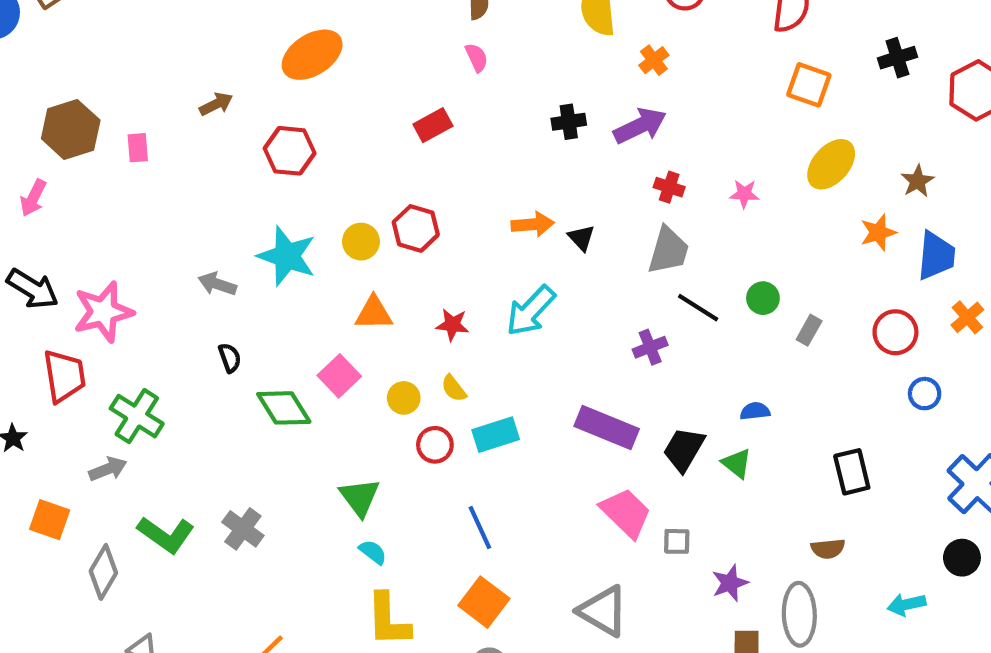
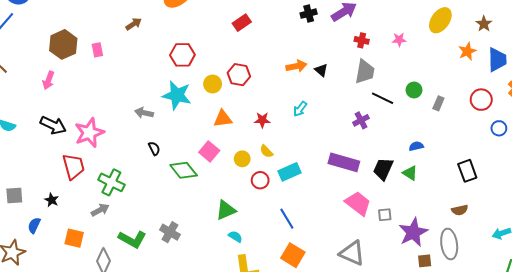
red hexagon: (290, 151) -> (182, 55), moved
cyan arrow: (531, 311) -> (300, 109), size x0.6
green triangle: (360, 497) -> (226, 210), turned 50
purple star: (730, 583) -> (413, 232), size x1.6

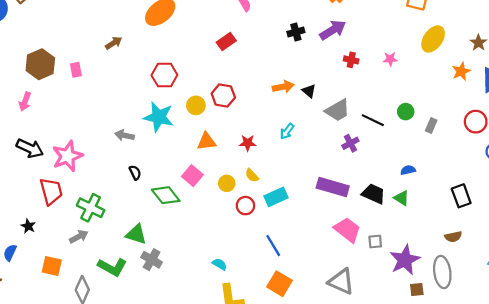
gray trapezoid: (365, 72) -> (338, 110), moved, turned 50
black trapezoid: (383, 169) -> (374, 194), turned 90
green triangle: (226, 210) -> (136, 234), moved, turned 40

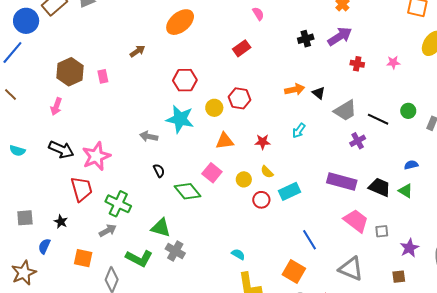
blue line: (273, 246) -> (310, 240), moved
purple star: (405, 260) -> (409, 248), size x0.7
brown square: (417, 290) -> (399, 277), moved

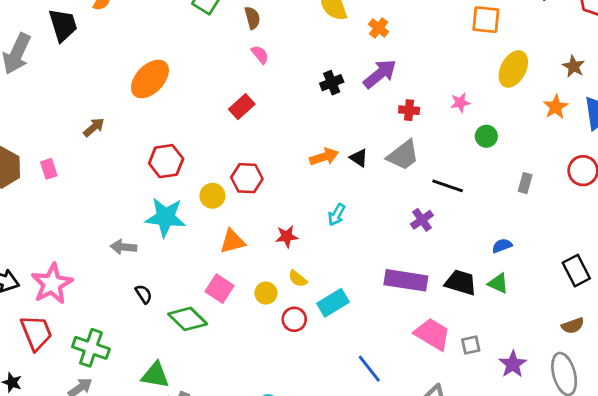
gray trapezoid: (345, 111) -> (403, 155), moved
green circle: (408, 111) -> (486, 136), moved

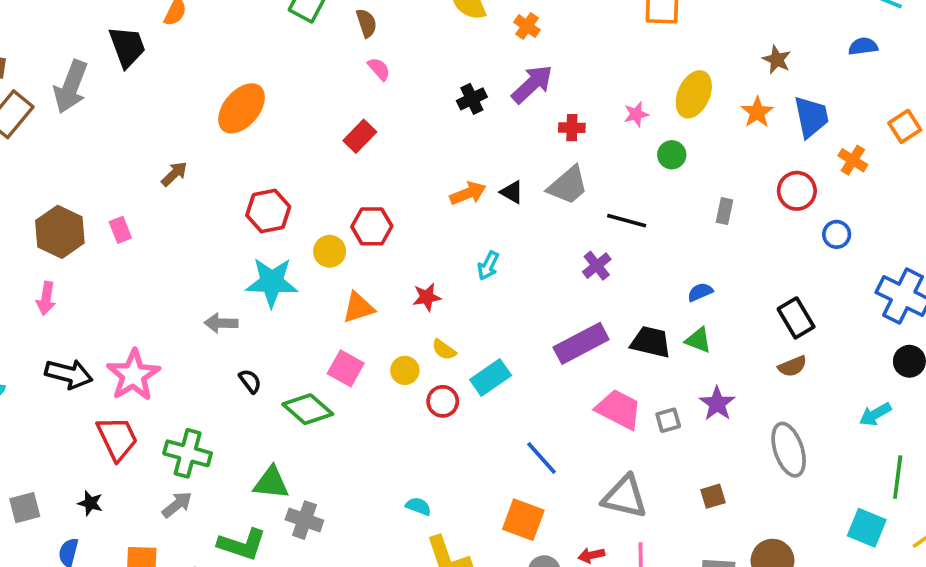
yellow ellipse: (513, 69) -> (694, 94), moved
purple rectangle: (406, 280) -> (581, 343), turned -33
brown semicircle: (573, 326) -> (792, 366), moved
purple star: (513, 364) -> (717, 404), moved

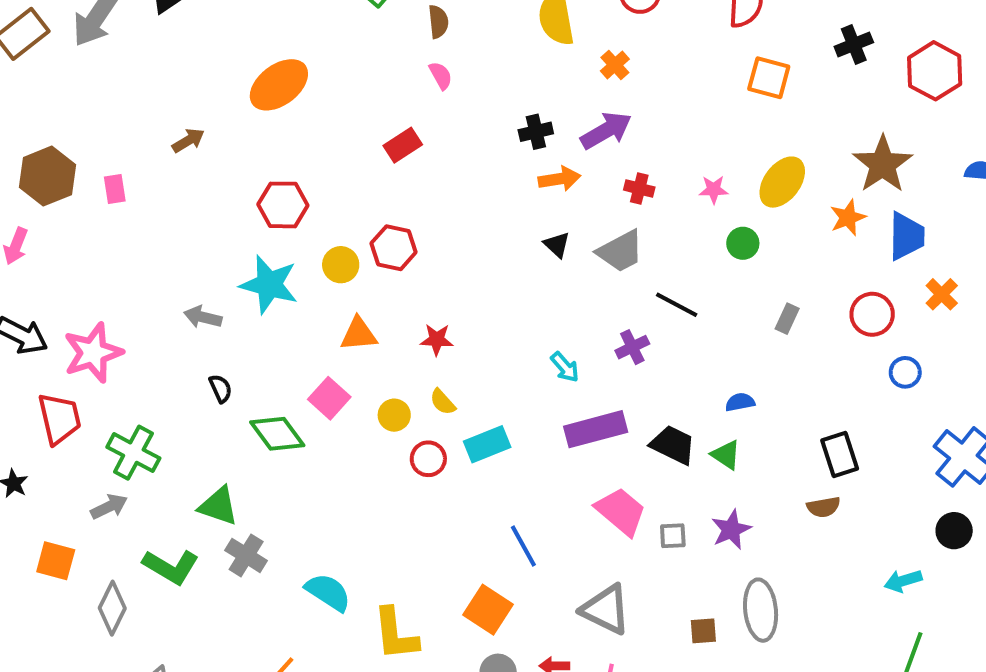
brown star: (777, 60) -> (883, 164), size x1.8
orange arrow: (468, 193) -> (559, 179), moved
cyan arrow: (488, 266) -> (565, 367), moved, turned -80
gray ellipse: (789, 450) -> (761, 610), moved
cyan semicircle: (418, 506) -> (328, 592), moved, size x1.6

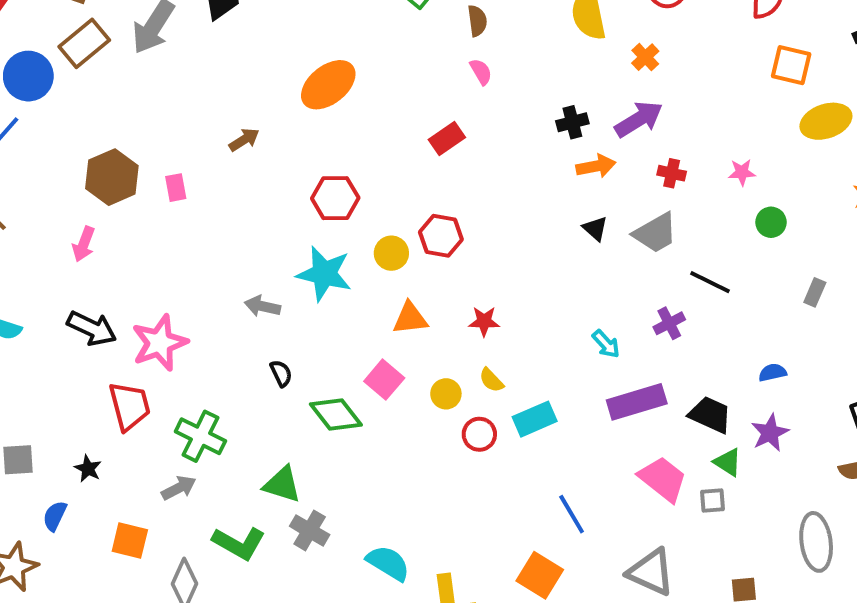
yellow ellipse: (782, 182) -> (826, 121), moved, turned 36
green triangle: (726, 455) -> (728, 462), moved
purple star: (731, 530) -> (770, 433), moved
gray ellipse: (761, 610) -> (816, 542), moved

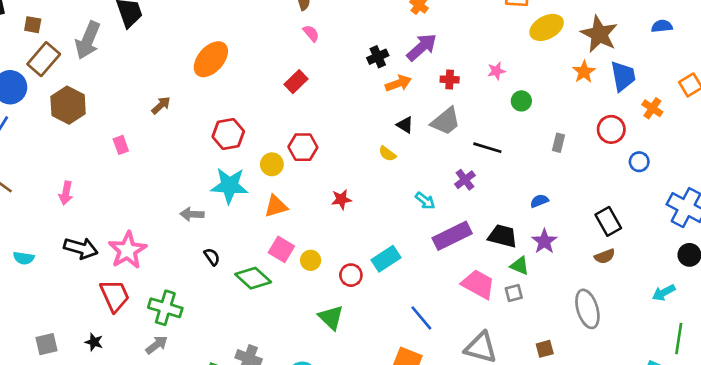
brown hexagon: (112, 177) -> (68, 105), moved
orange triangle: (410, 318) -> (276, 206), moved
yellow semicircle: (491, 380) -> (387, 154), moved
yellow circle: (446, 394) -> (311, 260), moved
green triangle: (282, 484) -> (331, 317), moved, turned 36

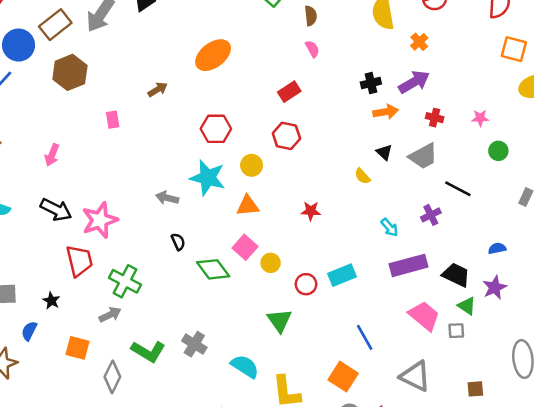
red hexagon: (303, 147) -> (286, 136), moved

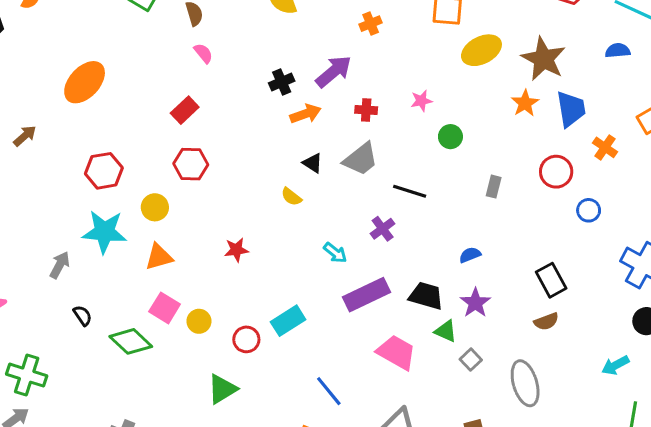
orange cross: (419, 42) -> (371, 24), moved, turned 30
gray arrow: (167, 198) -> (60, 265), turned 115
green triangle: (280, 320) -> (222, 389), turned 44
gray square: (456, 331) -> (471, 360), moved, turned -30

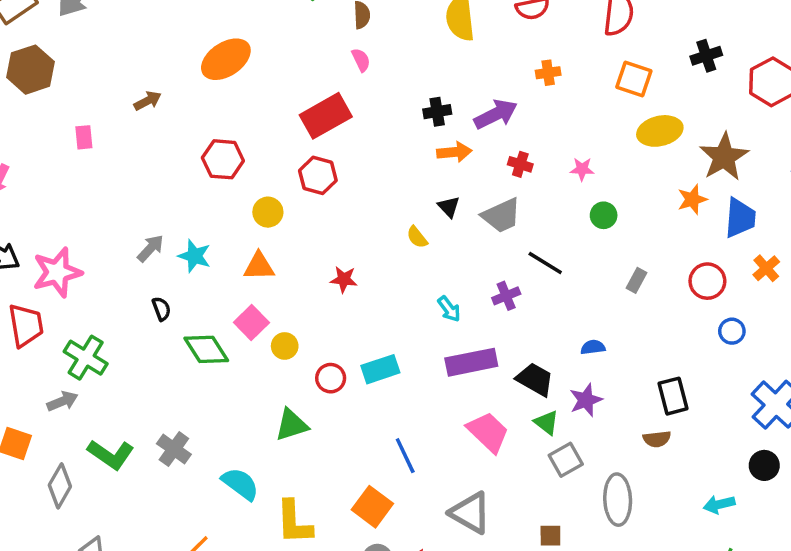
red rectangle: (185, 110) -> (326, 116), size x1.6
cyan star: (104, 232) -> (194, 256), moved, size x0.7
gray square: (471, 360) -> (566, 460), size x1.4

